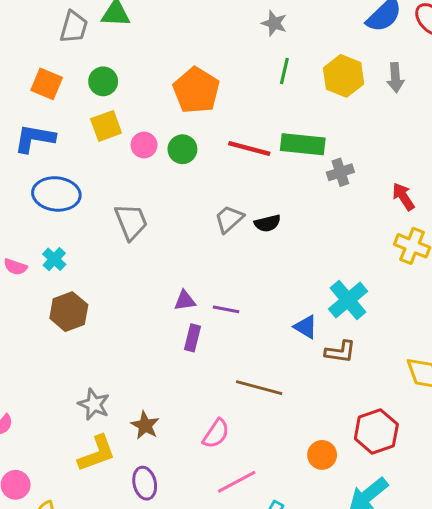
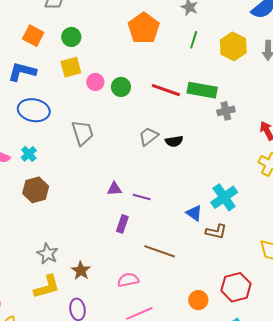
orange pentagon: (196, 90) -> (144, 28), moved
purple rectangle: (192, 338) -> (122, 224), moved
pink semicircle: (216, 434) -> (128, 280), turned -140

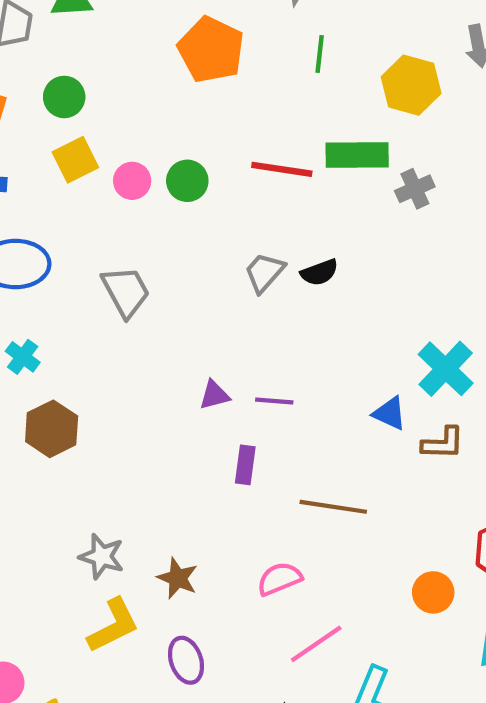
yellow hexagon: (233, 46) -> (411, 85), moved

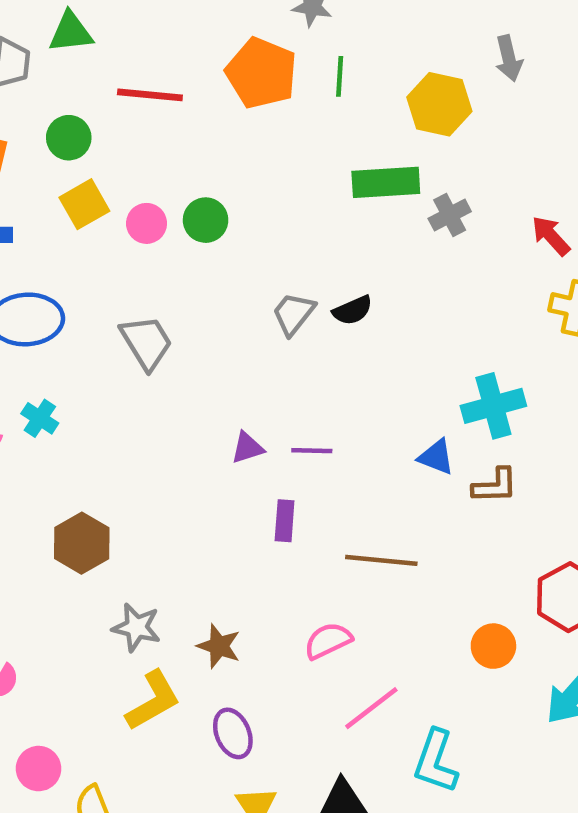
orange pentagon: (211, 50) -> (261, 73), moved
red line: (282, 169) -> (150, 95), moved
cyan cross: (446, 369) -> (493, 406), turned 34
brown hexagon: (52, 429) -> (82, 543), moved

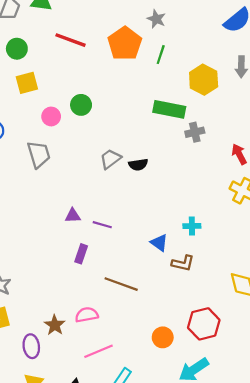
green circle: (69, 138) -> (17, 49), moved
pink circle: (147, 223) -> (51, 116), moved
cyan cross: (493, 406) -> (192, 226), size x0.6
brown star: (219, 646) -> (55, 325), moved

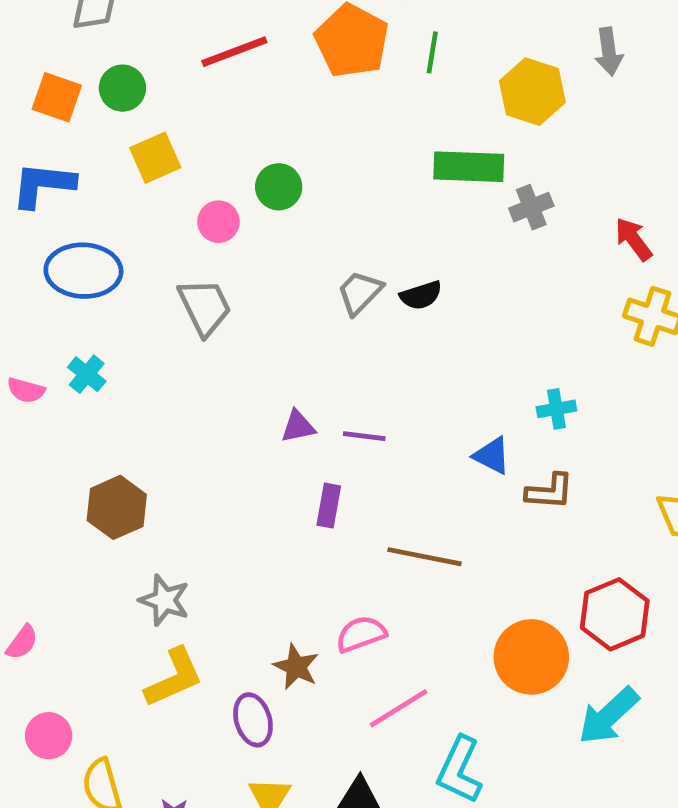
red line: (71, 40) -> (234, 52), turned -32
orange circle: (163, 337) -> (531, 657), size x1.6

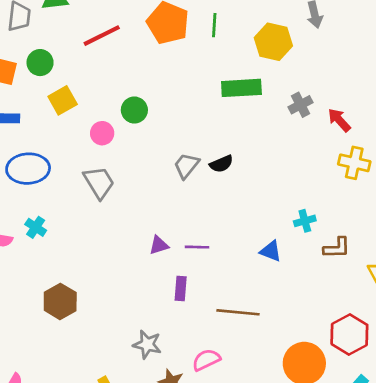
gray cross: (531, 207) -> (301, 105), moved
brown L-shape: (550, 492) -> (337, 248), moved
gray star: (164, 600) -> (147, 344), moved

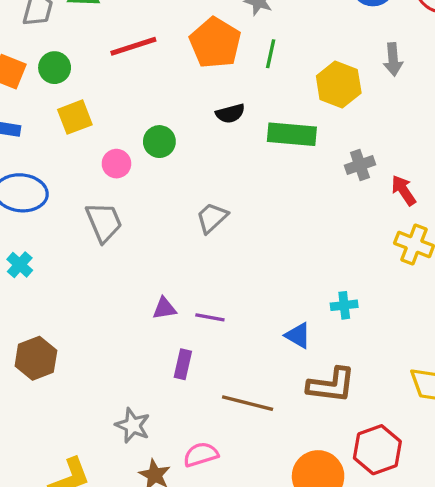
black semicircle: (221, 164) -> (230, 113), moved
brown L-shape: (337, 248) -> (331, 385), moved, size x1.4

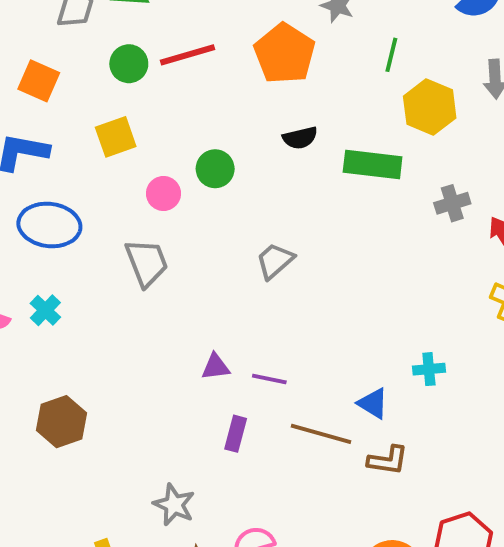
green line: (271, 54) -> (391, 55), moved
green circle: (55, 68) -> (129, 64), moved
brown L-shape: (331, 385) -> (388, 460), moved, size x0.7
brown line: (248, 403) -> (321, 434), moved

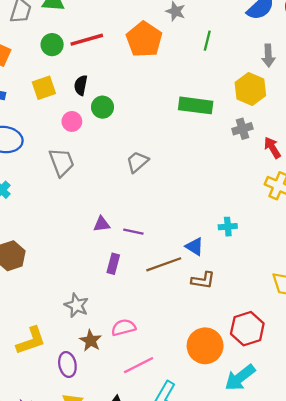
yellow hexagon: (430, 107) -> (250, 89), moved
black semicircle: (300, 138) -> (81, 85), moved, turned 114
brown line: (321, 434) -> (164, 264), turned -36

